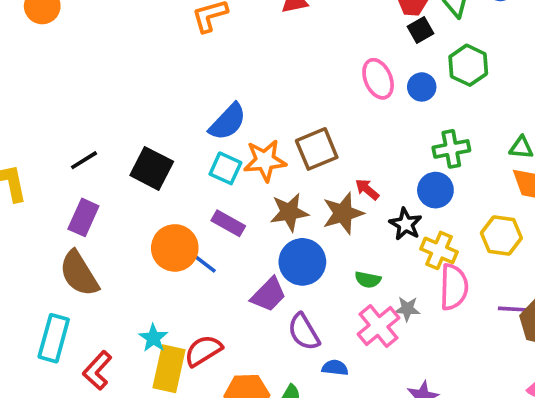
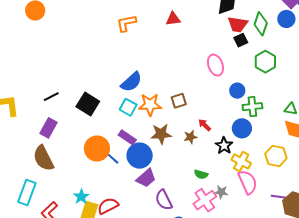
blue circle: (422, 87) -> (237, 91), moved
brown square: (317, 149) -> (179, 101), size x0.7
brown star: (343, 213) -> (190, 137), size x0.6
blue circle: (302, 262) -> (140, 156), moved
pink semicircle: (454, 287) -> (248, 182), turned -30

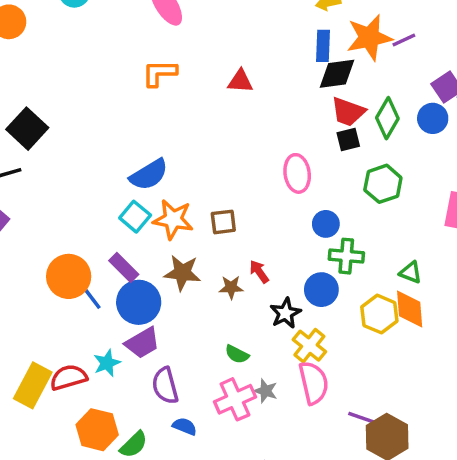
black square: (88, 104) -> (27, 129), moved
yellow hexagon: (276, 156) -> (379, 314), moved
cyan star: (81, 197) -> (107, 363), moved

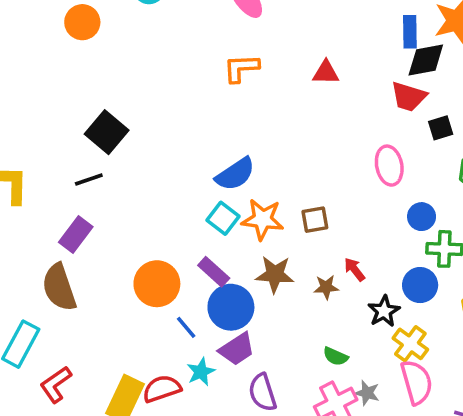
red trapezoid: (348, 112) -> (409, 97), moved
blue line: (92, 298) -> (186, 327), moved

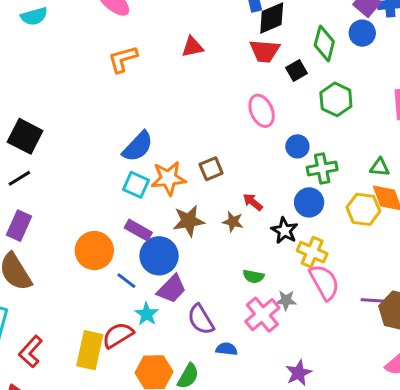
brown star: (326, 287) -> (233, 222), turned 30

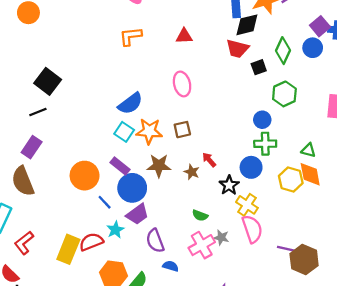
pink ellipse: (262, 111) -> (182, 84), moved
blue circle: (297, 146) -> (262, 120), moved

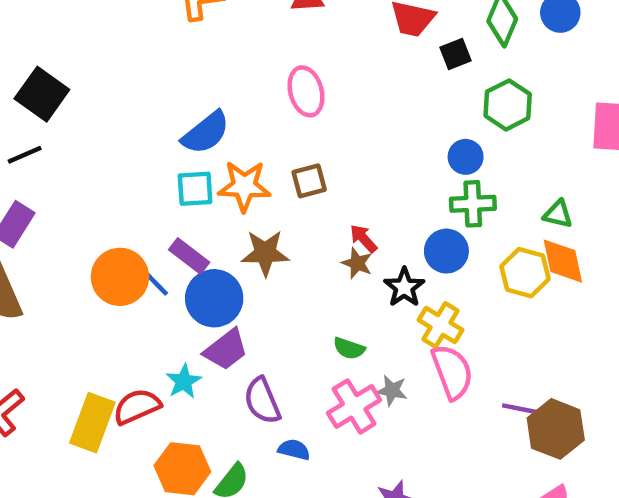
cyan square: (124, 132) -> (195, 189), turned -36
brown star: (192, 172) -> (357, 263), moved
blue line: (105, 202) -> (156, 283), moved

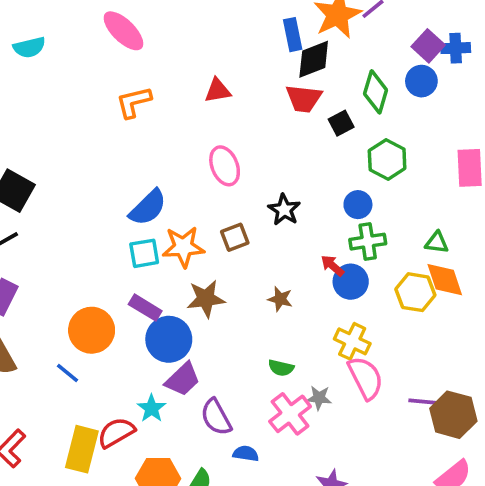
red arrow: (363, 238) -> (332, 266), moved
blue line: (156, 283) -> (68, 373), moved
black star: (404, 287) -> (284, 210), moved

